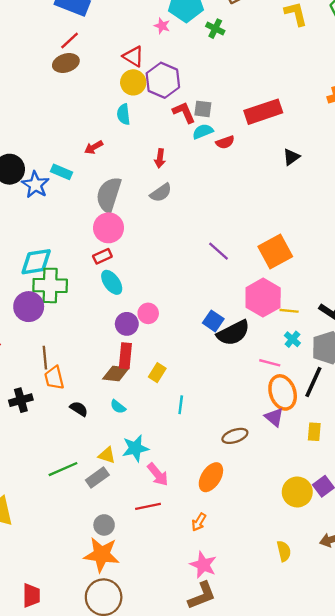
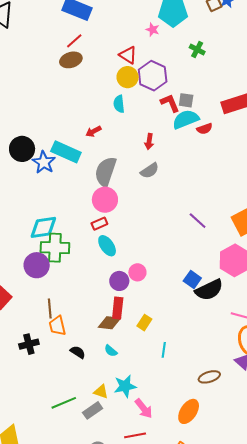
green cross: (215, 29) -> (197, 50), moved
cyan semicircle: (203, 131) -> (186, 119), size x1.5
cyan rectangle: (62, 172) -> (66, 152), size x1.6

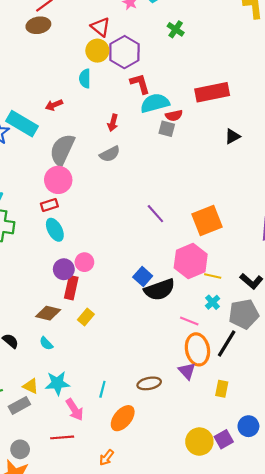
gray square: (186, 100) -> (167, 129), moved
red rectangle: (118, 308) -> (71, 288), moved
cyan line: (164, 350) -> (102, 389), moved

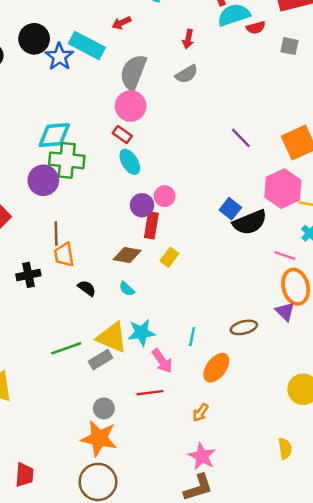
gray square: (167, 129) -> (290, 46), moved
red rectangle: (49, 205) -> (122, 134), turned 56
yellow triangle: (31, 386) -> (112, 337), size x1.8

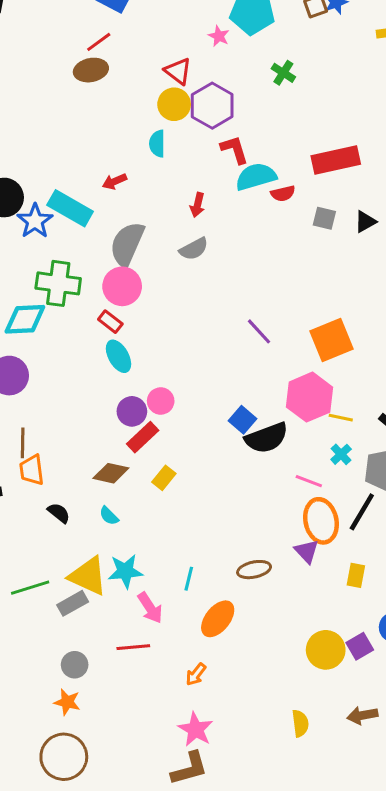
green cross: (67, 160) -> (58, 283), moved
red rectangle: (151, 225) -> (143, 437), turned 35
orange star: (99, 438) -> (67, 702), size x0.6

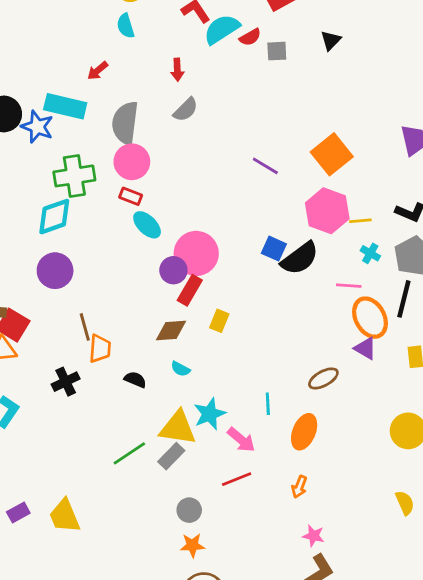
gray square: (324, 218) -> (277, 51), moved
pink circle: (161, 401) -> (196, 253), size x1.8
orange trapezoid: (32, 470) -> (100, 349), turned -152
pink star: (196, 729) -> (313, 536), size x0.7

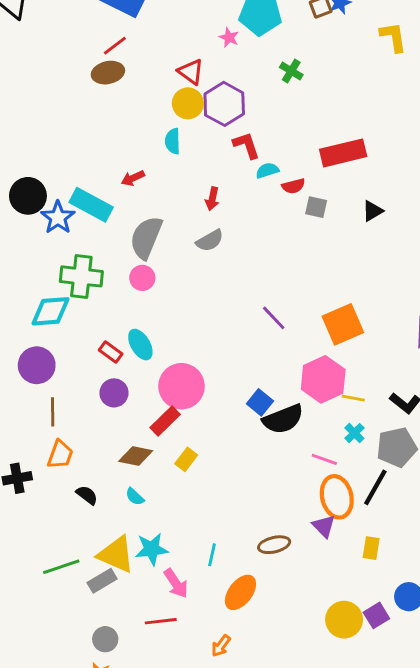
cyan semicircle: (222, 29) -> (267, 170), size x0.6
pink circle: (132, 162) -> (142, 278), size x0.7
red rectangle: (131, 196) -> (111, 352), moved
purple circle: (173, 270) -> (114, 393), moved
brown line: (85, 327) -> (53, 412), moved

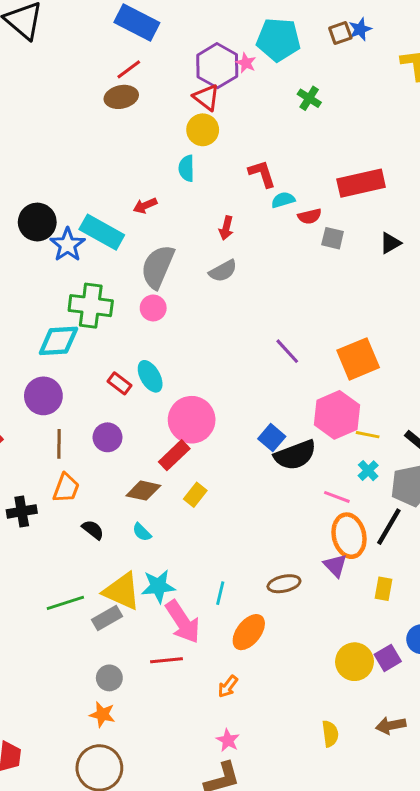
purple hexagon: (224, 104) -> (217, 66), moved
purple circle: (114, 393) -> (108, 437), moved
pink arrow: (176, 583) -> (183, 622), size x1.4

